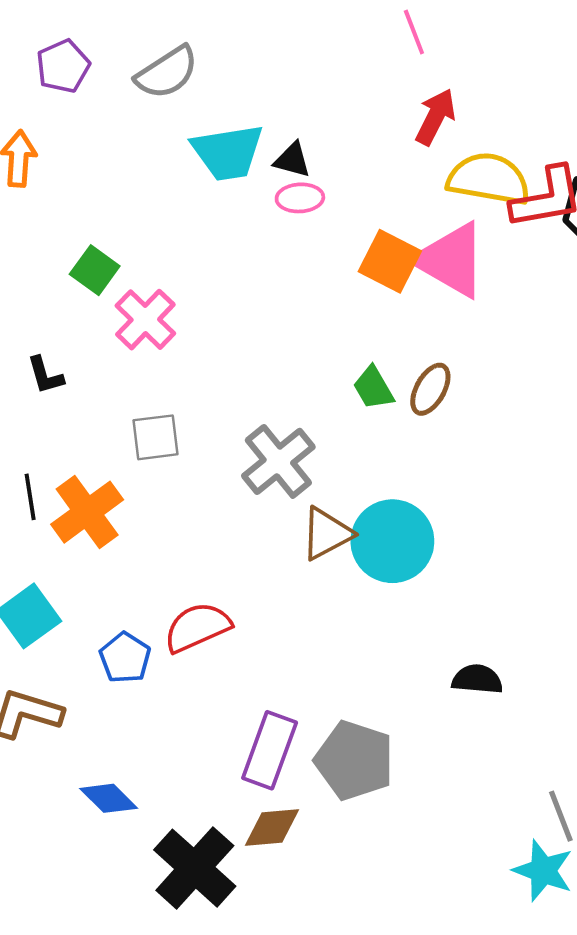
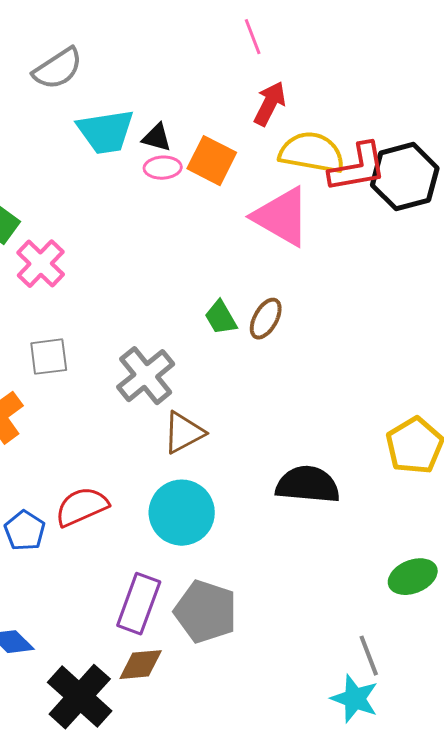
orange square: (390, 261) -> (212, 161), moved
cyan circle: (392, 541) -> (182, 513), moved
black semicircle: (477, 679) -> (308, 485), moved, size x1.6

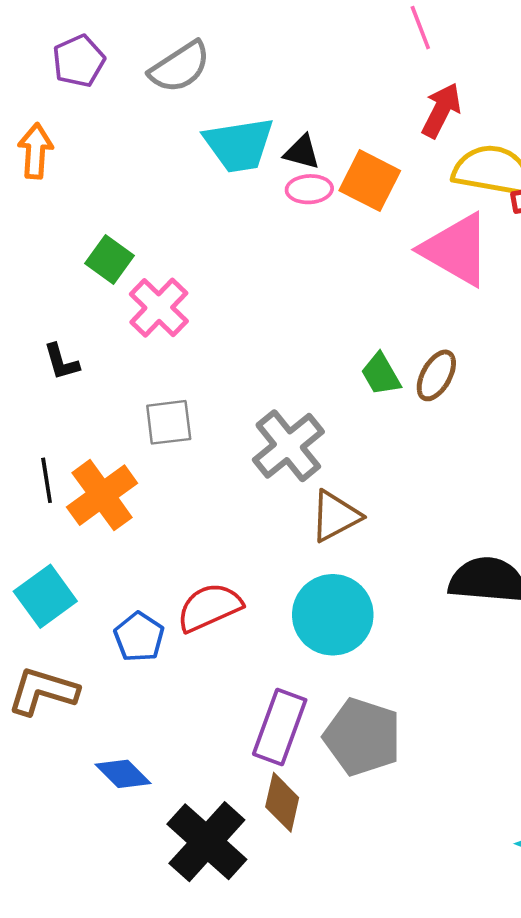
brown diamond: (141, 665) -> (282, 802), turned -72

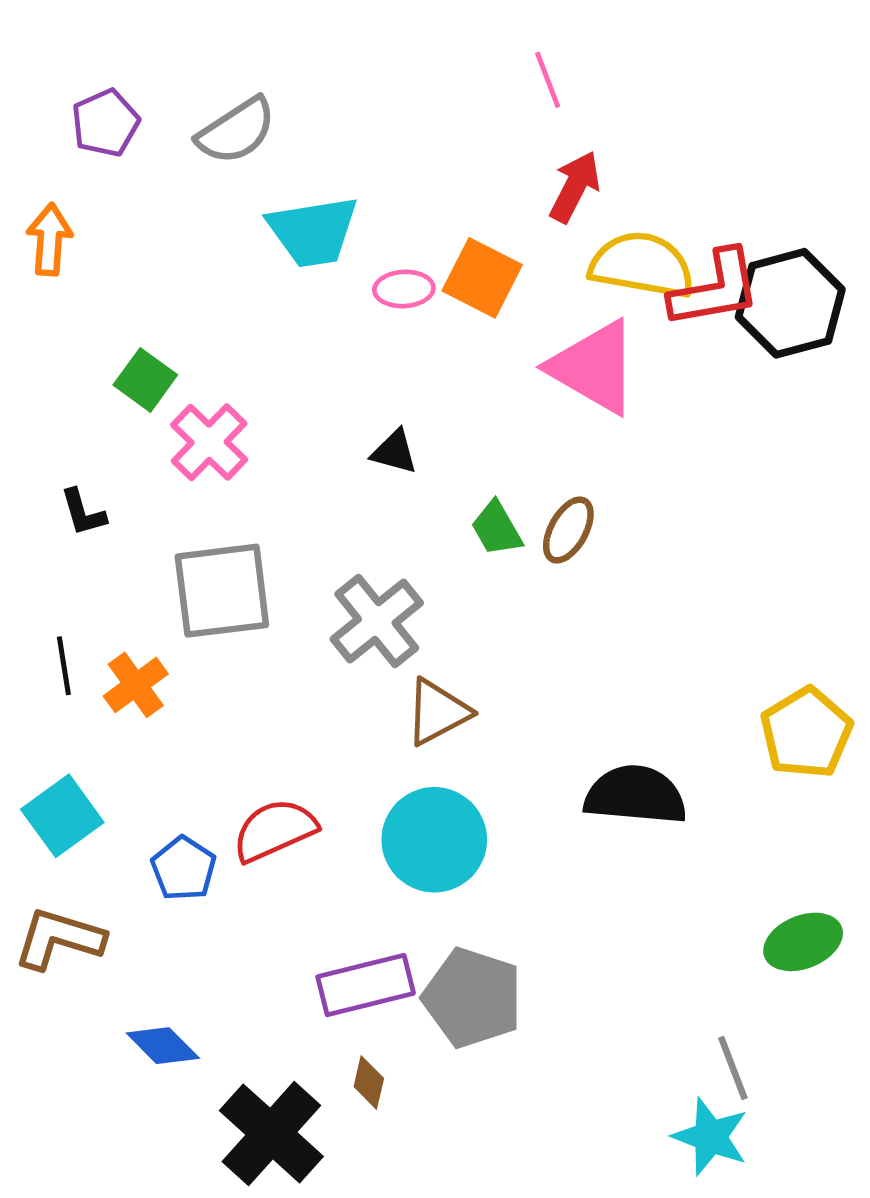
black triangle: (302, 152) -> (394, 452), moved
gray square: (169, 422) -> (222, 591), size x1.6
orange cross: (102, 495) -> (136, 685), size x0.7
purple rectangle: (280, 727) -> (366, 985), turned 56
brown diamond: (282, 802) -> (369, 1082), size x0.7

